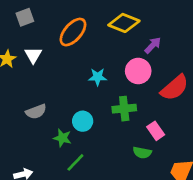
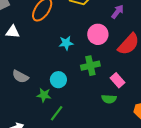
purple arrow: (153, 45) -> (118, 12), moved
white triangle: (33, 55) -> (13, 32), turned -48
gray semicircle: (36, 112) -> (20, 77), turned 56

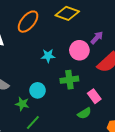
purple arrow: (118, 12) -> (97, 38), moved
green semicircle: (109, 99) -> (84, 113), turned -40

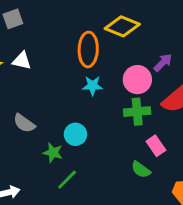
orange ellipse: (28, 22) -> (88, 49), moved, turned -40
green cross: (69, 80) -> (137, 112), moved
green semicircle: (84, 113) -> (141, 170), turned 64

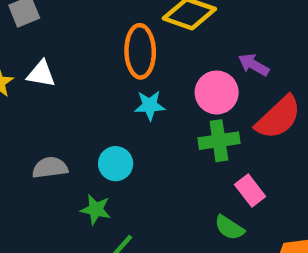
purple arrow: (163, 63) -> (254, 65), turned -102
gray semicircle: (24, 123) -> (50, 168), turned 140
cyan circle: (75, 134) -> (116, 164), moved

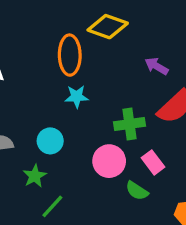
pink circle: (217, 92) -> (109, 161), moved
green star: (96, 210) -> (35, 176), turned 30

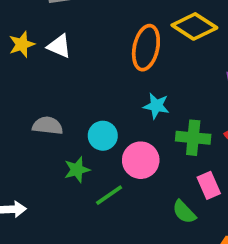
cyan star: (77, 97) -> (156, 106), moved
pink circle: (109, 161) -> (141, 160), moved
green line: (52, 206) -> (109, 195), moved

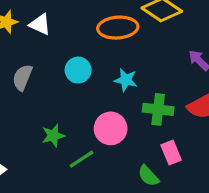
orange ellipse: (146, 48) -> (118, 28), turned 72
gray semicircle: (48, 126) -> (22, 77), moved, turned -76
cyan circle: (103, 136) -> (78, 70), moved

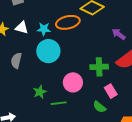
cyan circle: (78, 70) -> (48, 51), size x1.5
cyan star: (126, 80) -> (44, 29), moved
green line: (81, 159) -> (59, 103), turned 35

